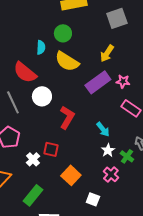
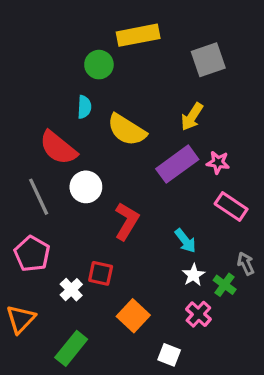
green circle: (63, 33) -> (99, 65), moved

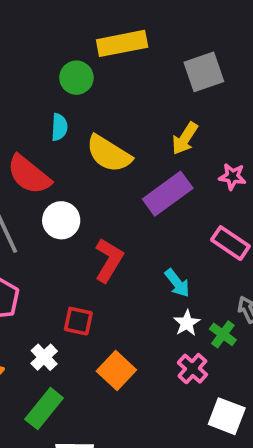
pink star: (218, 162) -> (232, 177), moved
white cross: (71, 290) -> (44, 357), moved
white square: (169, 355) -> (227, 416), moved, size x1.4

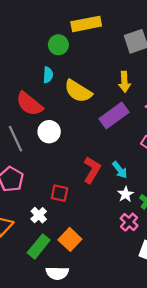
yellow arrow: (185, 138) -> (124, 82), turned -36
red L-shape: (109, 260) -> (92, 170), moved
orange square: (116, 371) -> (70, 239), moved

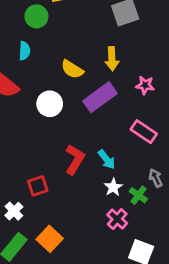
yellow semicircle: (78, 91) -> (72, 69), moved, size x0.7
white circle: (49, 132) -> (50, 104), moved
red square: (60, 193) -> (38, 186), turned -30

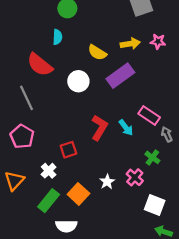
yellow arrow: (112, 59) -> (130, 44), turned -96
pink star: (145, 85) -> (158, 41), moved
pink rectangle: (144, 132) -> (149, 115), moved
gray arrow: (156, 178) -> (167, 134), moved
white star: (113, 187) -> (107, 182), moved

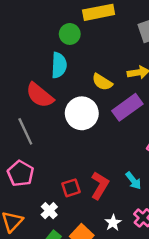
cyan semicircle: (57, 37) -> (59, 65), size x1.5
white circle: (78, 81) -> (82, 113), size x1.4
red L-shape: (99, 128) -> (100, 185), moved
cyan arrow: (126, 128) -> (133, 181), moved

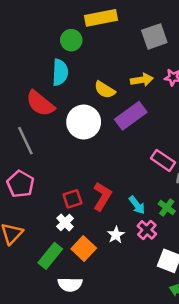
cyan arrow: (133, 181) -> (137, 205), moved
white cross: (49, 211) -> (65, 222), moved

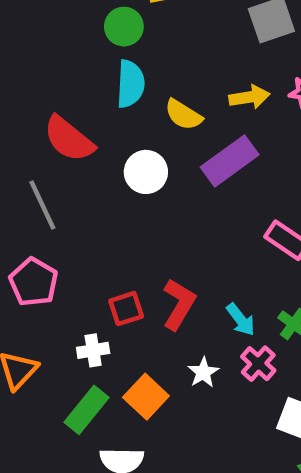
cyan semicircle: (60, 72) -> (130, 84), moved
white circle: (84, 122) -> (146, 172), size x0.7
white cross: (65, 222) -> (93, 350), moved, turned 35

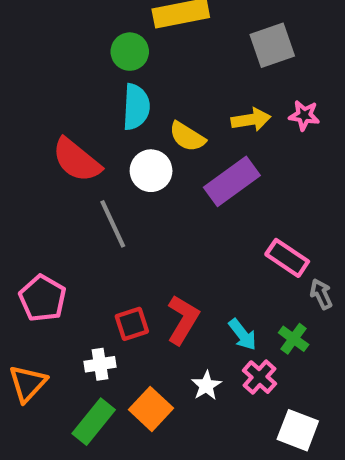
white circle: (146, 172) -> (151, 171), moved
gray line: (42, 205) -> (113, 224), moved

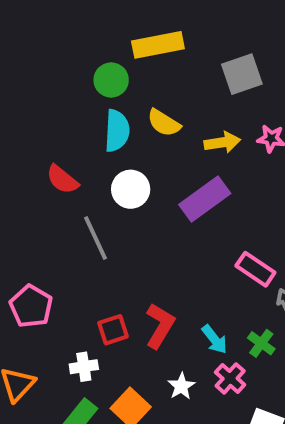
yellow semicircle: (187, 137) -> (164, 123), moved
red semicircle: (77, 160) -> (62, 179), size x0.7

